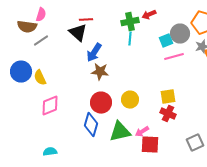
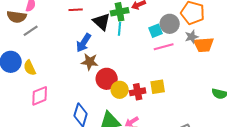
black triangle: (78, 33) -> (102, 22), moved
red circle: (101, 103) -> (107, 79), moved
red cross: (168, 114) -> (138, 92), moved, turned -35

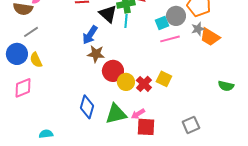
gray line: (31, 31) -> (31, 32), moved
orange trapezoid: (204, 45) -> (210, 37), turned 35
yellow square: (158, 87) -> (164, 79), turned 35
red cross: (138, 92) -> (144, 84), turned -35
pink diamond: (40, 96) -> (23, 88), moved

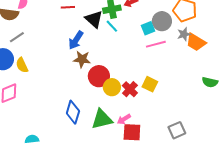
cyan line: (126, 21) -> (112, 26), turned -48
green semicircle: (226, 86) -> (210, 82), moved

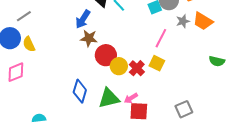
gray star: (184, 34) -> (183, 21), moved
pink line: (156, 44) -> (161, 38), moved, turned -48

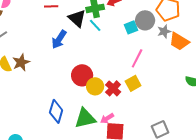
gray star: (183, 21) -> (164, 31), moved
brown star: (89, 38) -> (21, 62), moved, turned -30
yellow square: (157, 63) -> (133, 83), turned 35

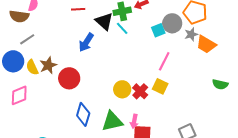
red circle: (82, 75) -> (69, 78), moved
yellow square: (133, 83) -> (160, 86), turned -35
pink arrow: (107, 118) -> (134, 121), turned -48

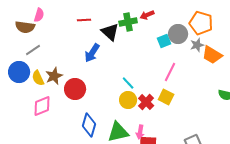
cyan line: (122, 28) -> (128, 83), moved
pink diamond: (19, 95) -> (42, 106), moved

